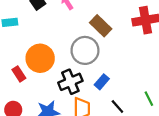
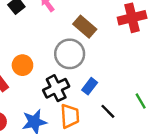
orange circle: (40, 58) -> (22, 65), size x0.7

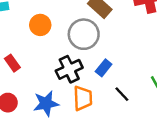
orange circle: (22, 65) -> (40, 25), moved

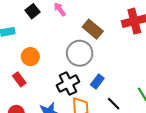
orange circle: (40, 25) -> (30, 57), moved

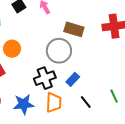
brown rectangle: (93, 29) -> (74, 29), turned -30

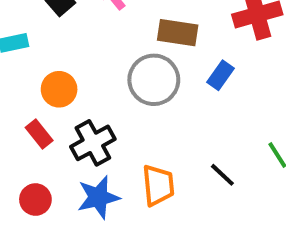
black cross: (45, 78) -> (93, 143), moved
blue rectangle: (73, 79) -> (221, 75), moved

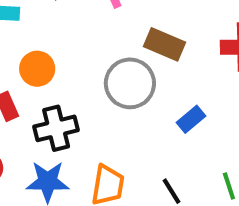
blue rectangle: (221, 75) -> (191, 119), moved

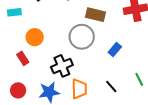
black cross: (56, 128) -> (62, 66), moved

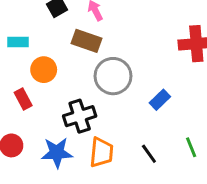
cyan rectangle: (14, 12) -> (18, 42), moved
brown rectangle: (96, 15) -> (87, 41), moved

